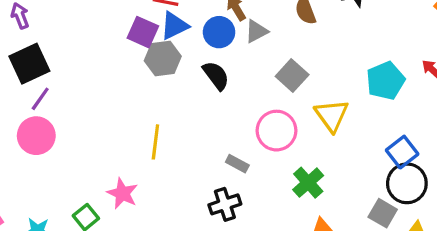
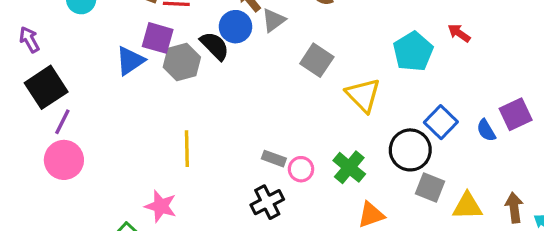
blue triangle: (174, 26) -> (130, 61), moved
black semicircle: (216, 76) -> (215, 46), moved
pink circle: (277, 131) -> (301, 169), moved, size x0.6
black circle: (407, 183) -> (410, 150), moved

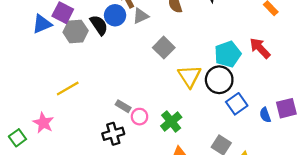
red arrow: (459, 33) -> (260, 48), size x1.5
yellow line: (187, 149) -> (68, 89), turned 50
black circle: (410, 150) -> (219, 80), moved

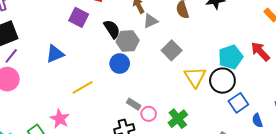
blue circle: (115, 15) -> (120, 63), moved
blue triangle: (42, 24) -> (55, 54), moved
gray hexagon: (76, 31) -> (128, 41), moved
blue semicircle: (265, 115) -> (257, 120), moved

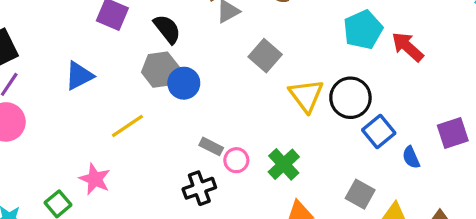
gray hexagon: (128, 41) -> (160, 70), moved
cyan pentagon: (231, 57) -> (363, 30), moved

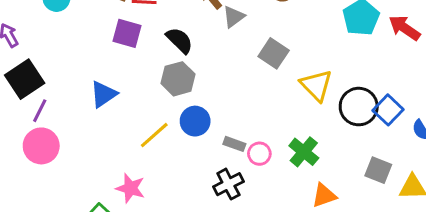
blue circle: (184, 83) -> (195, 121), moved
black circle: (350, 98) -> (359, 107), moved

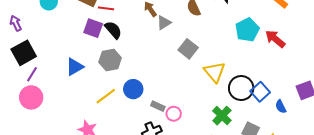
black semicircle: (179, 40) -> (113, 30), moved
gray hexagon: (178, 79) -> (110, 60), moved
green cross: (304, 152) -> (222, 116), moved

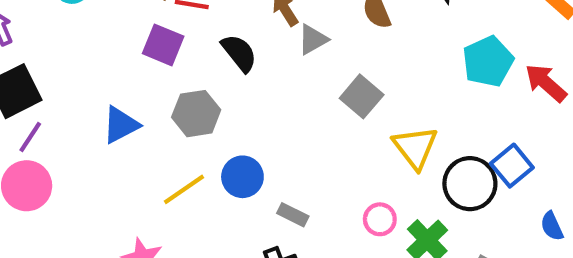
black semicircle: (113, 30) -> (239, 53), moved
blue square: (260, 92) -> (512, 166), moved
pink circle: (174, 114) -> (380, 219), moved

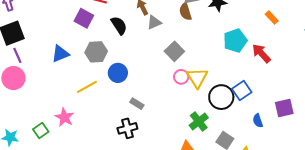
purple line: (30, 137) -> (17, 55), turned -63
blue circle: (242, 177) -> (118, 73), moved
pink circle: (380, 219) -> (181, 77), moved

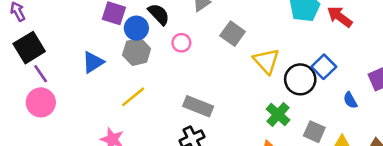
blue circle: (118, 73) -> (136, 28), moved
pink circle: (181, 77) -> (181, 43), moved
gray rectangle: (137, 104) -> (198, 106), size x1.6

